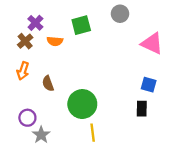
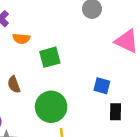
green square: (81, 25) -> (50, 57), moved
blue square: (149, 85) -> (102, 86), moved

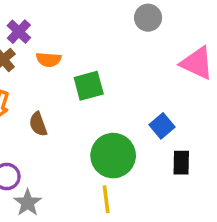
blue square: (102, 86) -> (162, 126), turned 35
green circle: (51, 107) -> (113, 156), moved

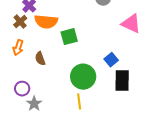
orange semicircle: (49, 60) -> (46, 22), size x1.6
black rectangle: (181, 163) -> (122, 81), size x1.5

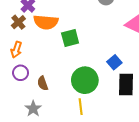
brown semicircle: (40, 59) -> (43, 83), moved
purple circle: (22, 89) -> (21, 73), moved

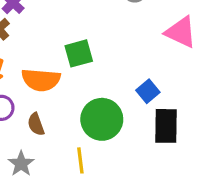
orange semicircle: (46, 22) -> (41, 80), moved
yellow line: (81, 107) -> (80, 160), moved

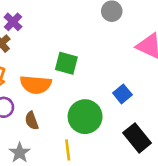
green square: (79, 53) -> (66, 63), turned 30
black rectangle: (166, 126) -> (137, 138), moved, turned -40

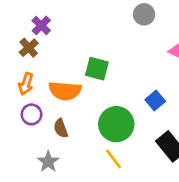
yellow line: (68, 150) -> (113, 159), moved, turned -30

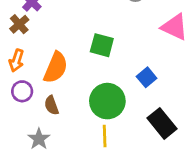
green square: (97, 69) -> (102, 45), moved
orange semicircle: (65, 91) -> (56, 68), turned -72
yellow line: (113, 159) -> (105, 136), turned 35

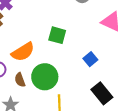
orange semicircle: (56, 68) -> (23, 52), turned 35
green circle: (107, 101) -> (45, 77), moved

